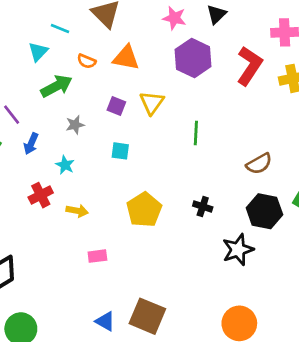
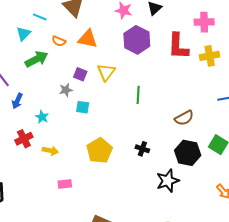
red L-shape: (250, 66) -> (178, 46), turned 148
gray star: (75, 125) -> (66, 90), moved

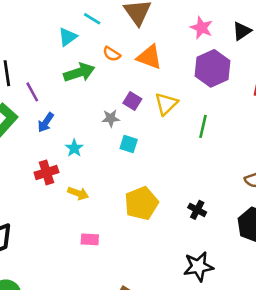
green line: (138, 95) -> (203, 126), moved
black star: (168, 181) -> (198, 267), moved

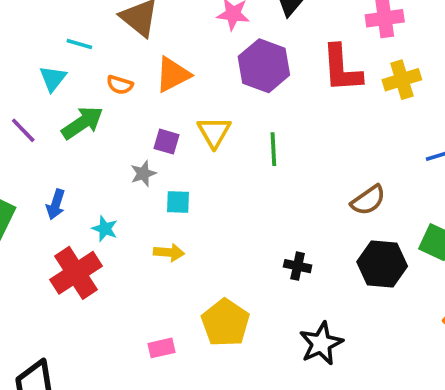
orange triangle: (149, 57) -> (173, 74), turned -32
purple line: (32, 92) -> (23, 130), moved
red cross: (46, 172) -> (76, 273), size x1.5
yellow arrow: (78, 193) -> (169, 252), moved
yellow pentagon: (141, 203) -> (225, 323), moved

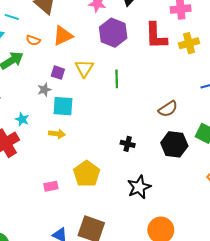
cyan square: (178, 202) -> (63, 106), size x1.5

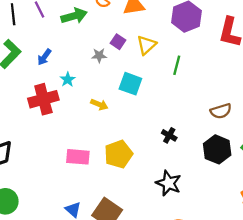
cyan square: (63, 106) -> (130, 84), moved
pink rectangle: (51, 186) -> (78, 157), size x1.5
black star: (139, 187) -> (168, 183), turned 30

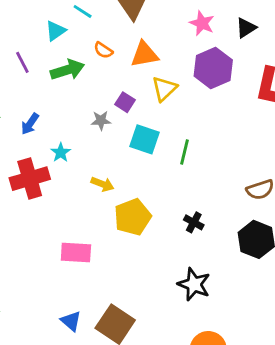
yellow triangle: (146, 45) -> (164, 89), moved
green line: (177, 65) -> (185, 152), moved
cyan square: (130, 84) -> (145, 139), moved
yellow pentagon: (118, 154) -> (133, 217), moved

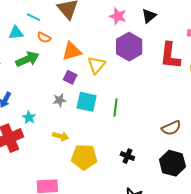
cyan triangle: (55, 31) -> (16, 33), turned 35
orange semicircle: (103, 50) -> (44, 37), moved
orange triangle: (144, 54) -> (72, 51), moved
gray star: (101, 121) -> (60, 100), moved
yellow pentagon: (133, 217) -> (84, 157), turned 30

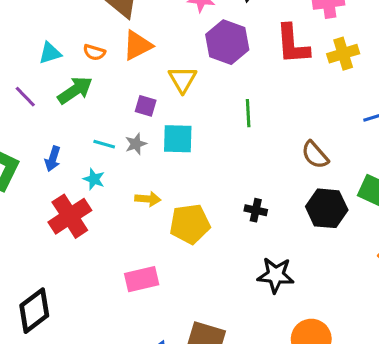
cyan line: (33, 17) -> (104, 144), moved
orange triangle: (72, 51) -> (137, 45), moved
green line: (116, 108) -> (248, 113), moved
brown semicircle: (171, 128) -> (315, 155), turned 84

